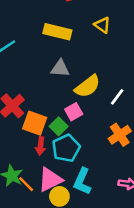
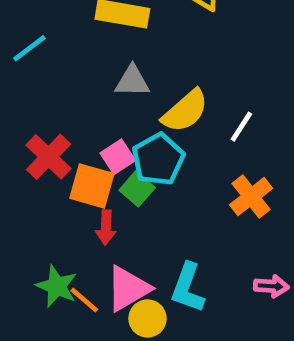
pink square: (74, 112) -> (118, 157), moved
cyan pentagon: (66, 148) -> (158, 159), moved

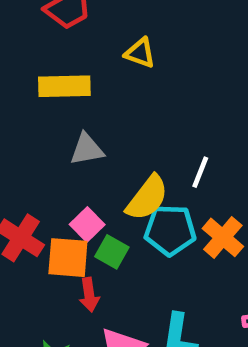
yellow semicircle: (185, 111) -> (147, 198), moved
cyan pentagon: (158, 159) -> (170, 230), moved, turned -30

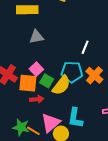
yellow semicircle: (147, 198) -> (61, 85), moved
red arrow: (89, 295) -> (37, 99), turned -88

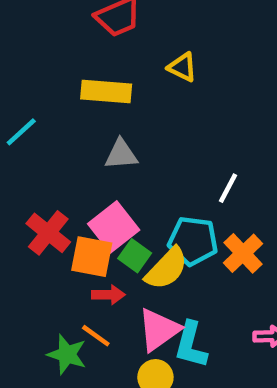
pink square: (36, 69) -> (114, 227), size x1.5
pink triangle: (51, 123) -> (159, 330), moved
orange line: (33, 131) -> (96, 336), moved

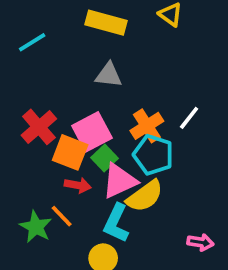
orange cross: (243, 253) -> (147, 126), moved
yellow semicircle: (167, 269) -> (145, 196), moved
pink triangle: (159, 330) -> (119, 181), moved
cyan L-shape: (191, 345) -> (116, 223), moved

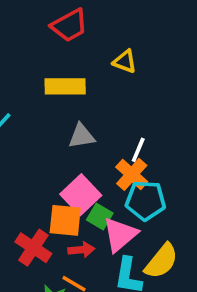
white line: (189, 118) -> (138, 150), moved
red cross: (39, 127) -> (33, 248), moved
yellow semicircle: (145, 196) -> (161, 261), moved

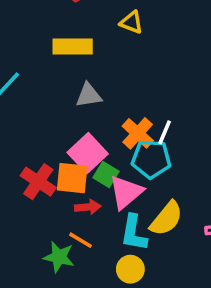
white line: (138, 150) -> (165, 132), moved
red cross: (33, 248) -> (38, 182), moved

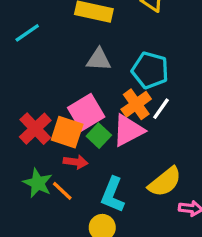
cyan pentagon: (151, 159) -> (150, 70), moved
pink triangle: (126, 192) -> (128, 130), moved
yellow semicircle: (166, 219) -> (165, 182), moved
green star: (59, 257) -> (38, 183), moved

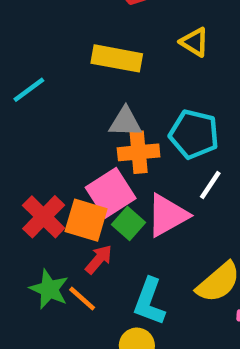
orange cross: (136, 104) -> (139, 152), moved, turned 32
red arrow: (76, 162) -> (99, 259), turned -55

